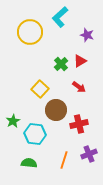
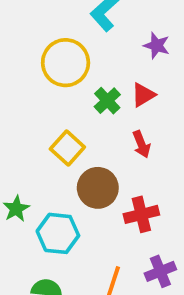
yellow circle: (30, 32) -> (66, 63), moved
red arrow: (79, 87) -> (141, 144), turned 32

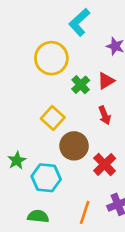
red cross: (141, 214) -> (105, 164), turned -30

